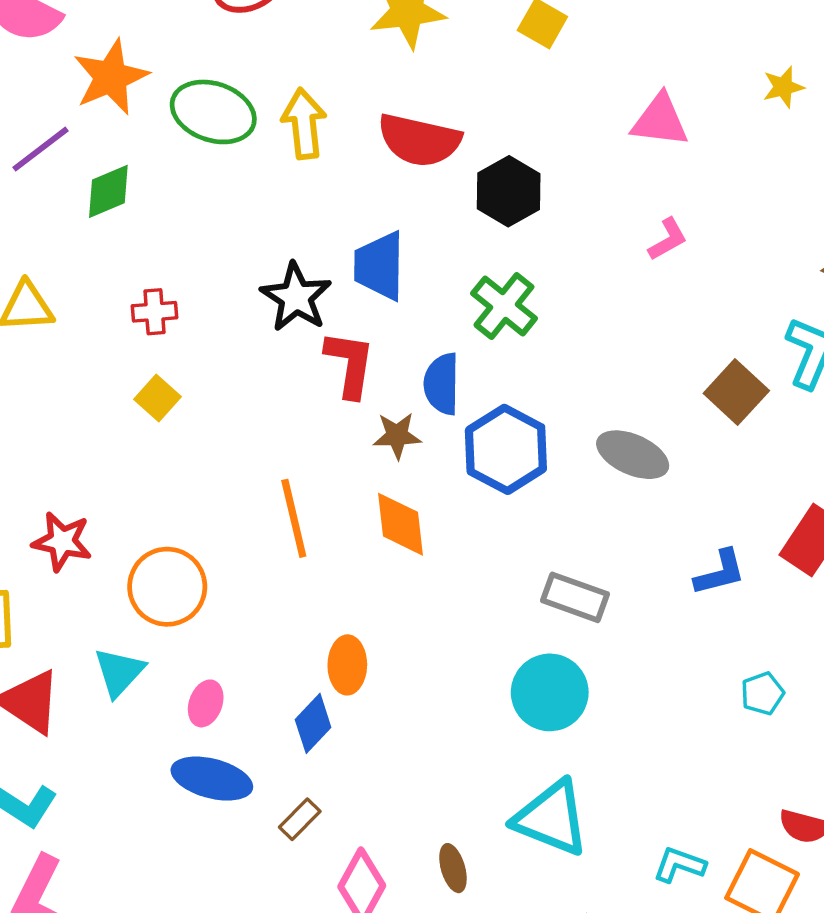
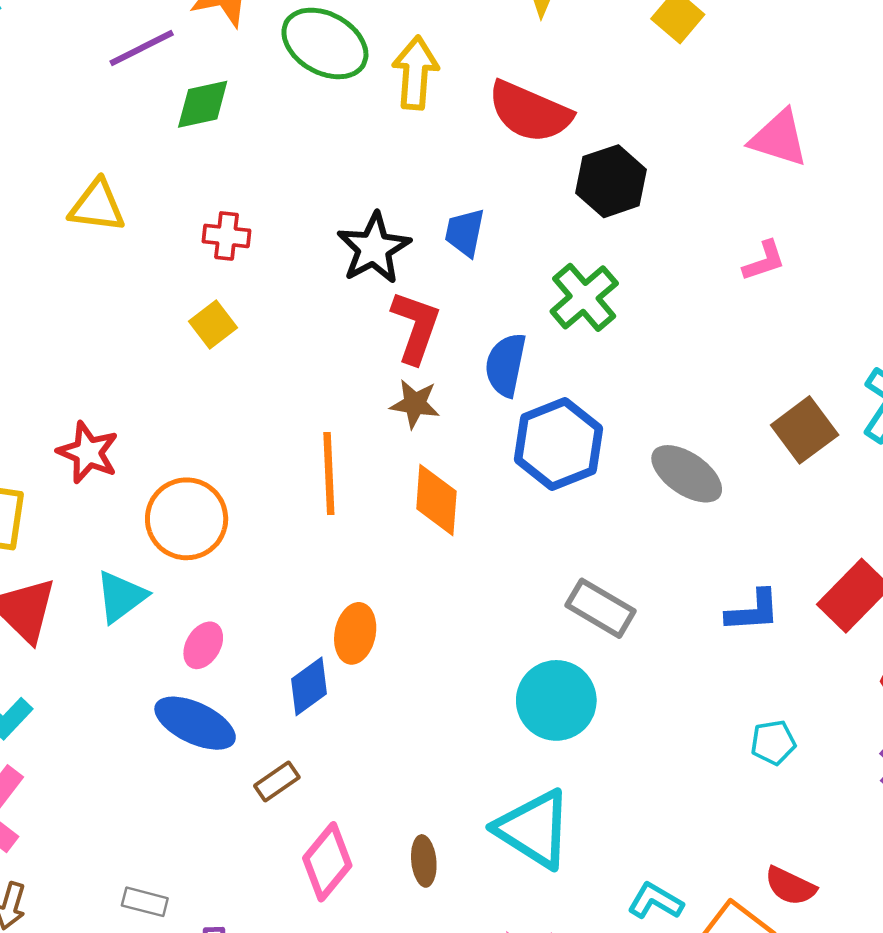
blue trapezoid: (379, 266) -> (465, 232), size x0.7
brown star: (397, 436) -> (415, 404), moved

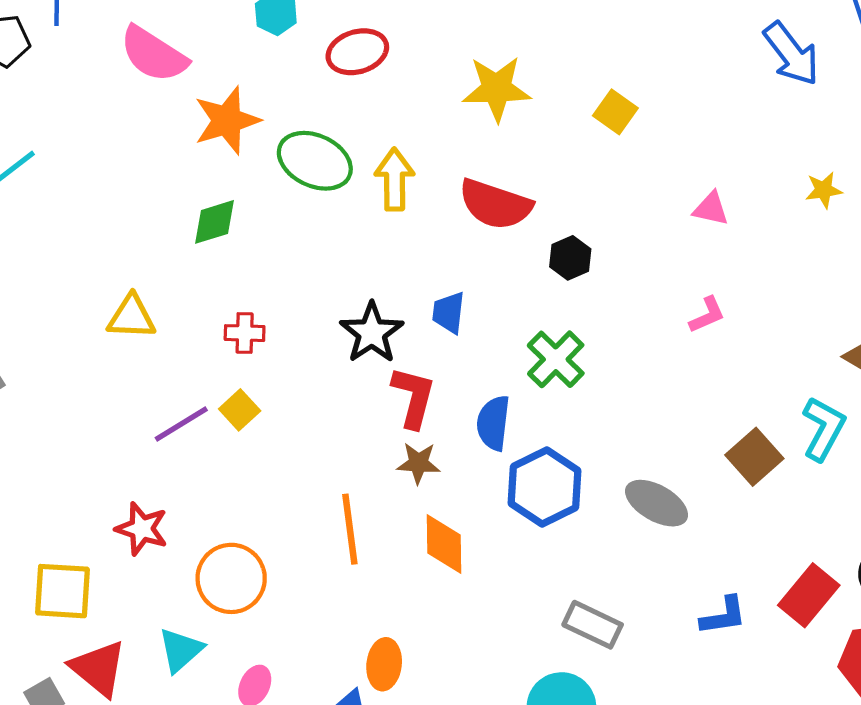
purple line: (142, 48) -> (181, 424), moved
pink triangle: (779, 138) -> (711, 209), size x0.7
black hexagon: (611, 181) -> (570, 258), size x0.7

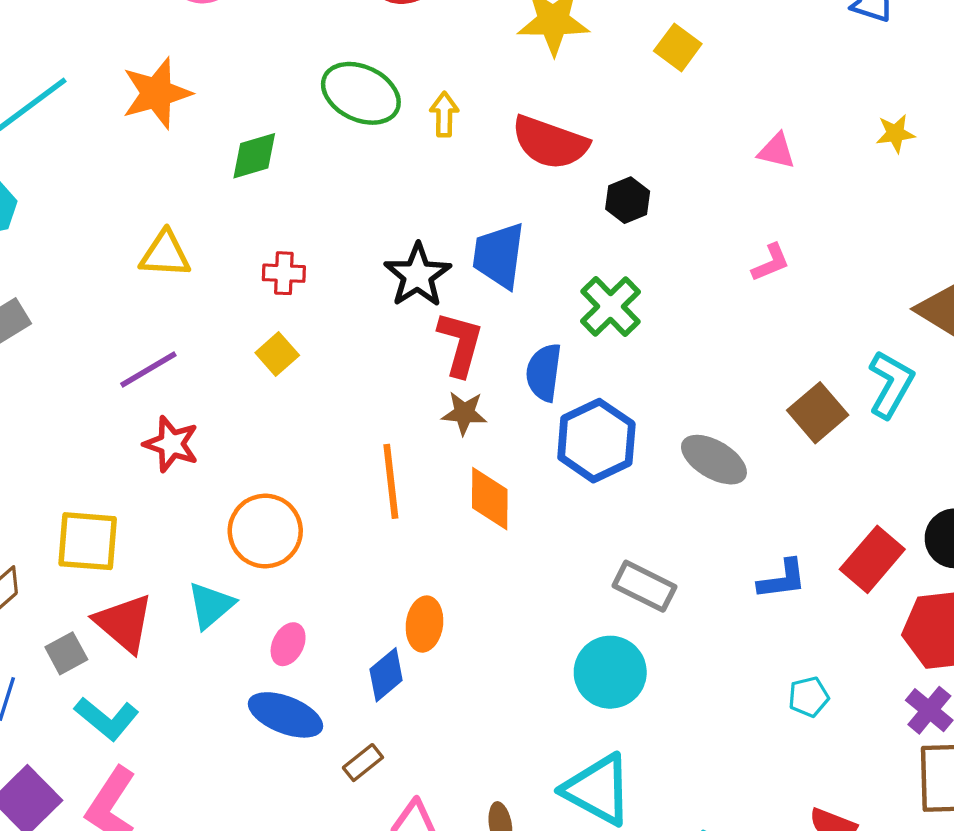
orange star: (227, 120) -> (157, 93), moved
yellow arrow: (394, 179) -> (444, 114), size x0.7
blue trapezoid: (449, 313) -> (499, 255), size x1.5
purple line: (181, 424) -> (148, 370), moved
red star: (142, 529) -> (171, 444), moved

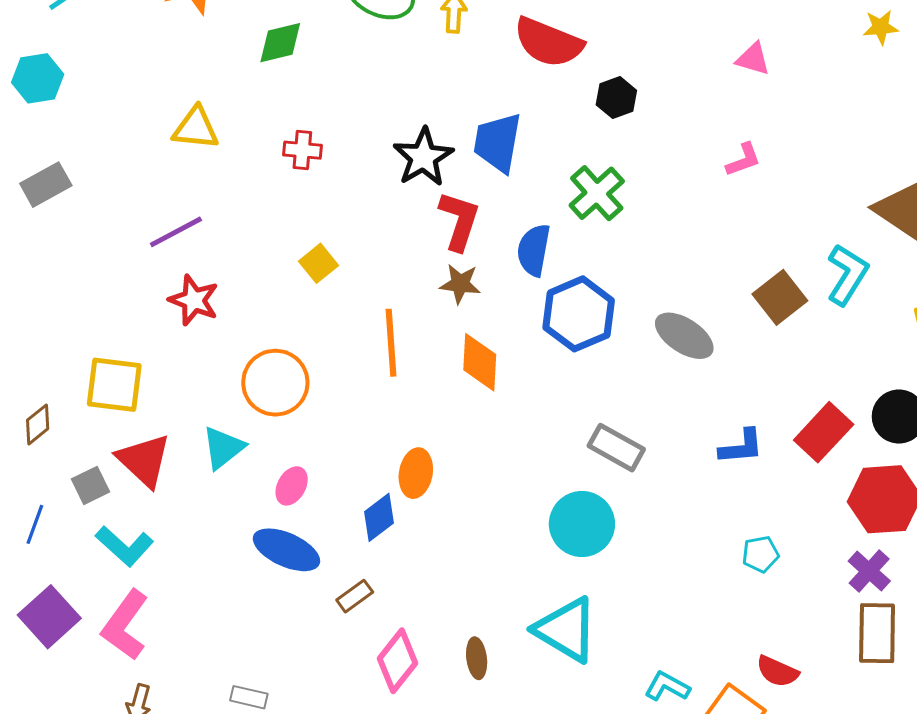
yellow star: (895, 133) -> (881, 27), moved
yellow square: (277, 354) -> (318, 263), moved

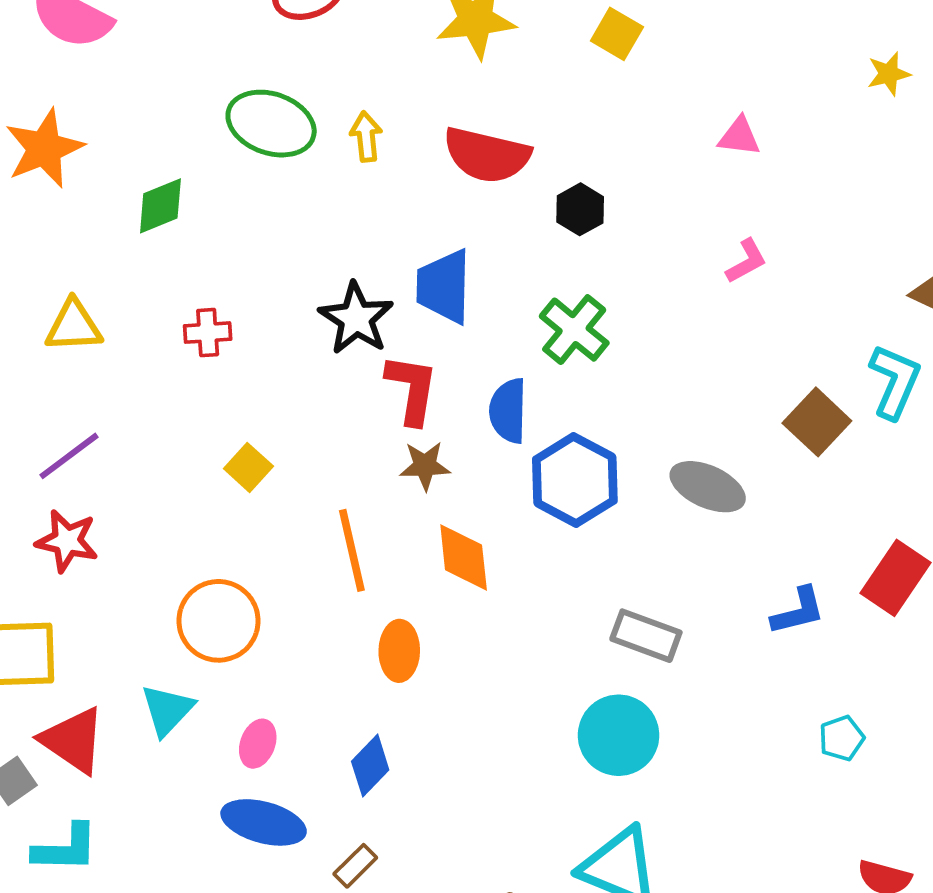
red star: (194, 300) -> (67, 541), moved
orange ellipse: (416, 473) -> (399, 651), moved
cyan L-shape: (124, 546) -> (66, 848), turned -32

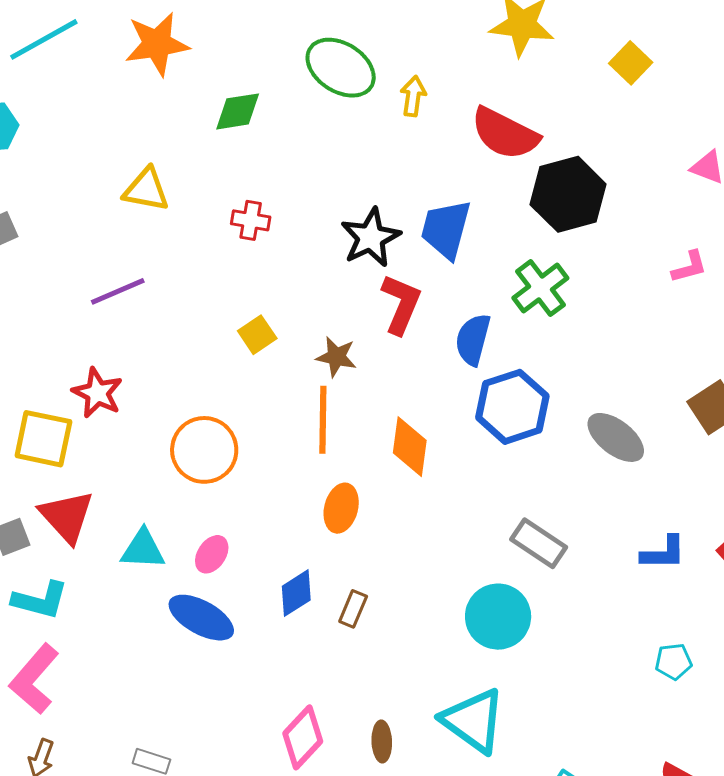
black hexagon: (580, 209) -> (568, 194), size x1.8
brown star: (425, 466) -> (336, 357), moved
red star: (67, 541) -> (97, 393), moved
cyan triangle: (167, 710) -> (143, 549), moved, turned 36
brown rectangle: (355, 866) -> (353, 609), moved, turned -36

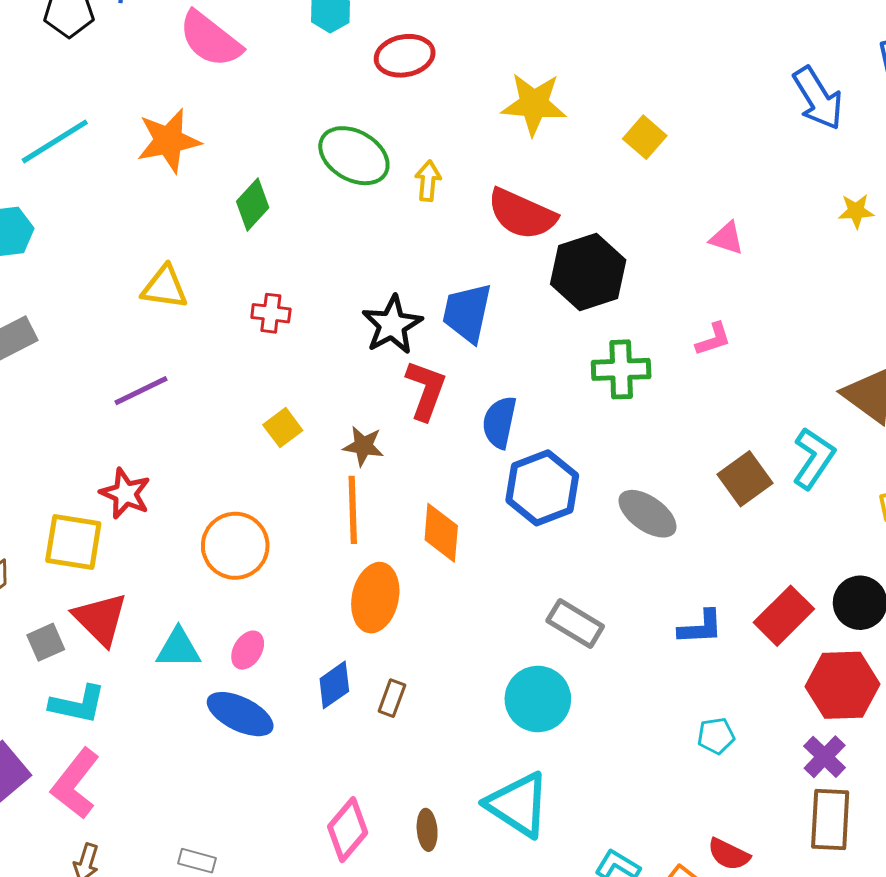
green diamond: (238, 111) -> (253, 205), turned -36
green cross: (540, 288) -> (621, 369), moved, turned 38
orange ellipse: (341, 508) -> (375, 598), size x1.4

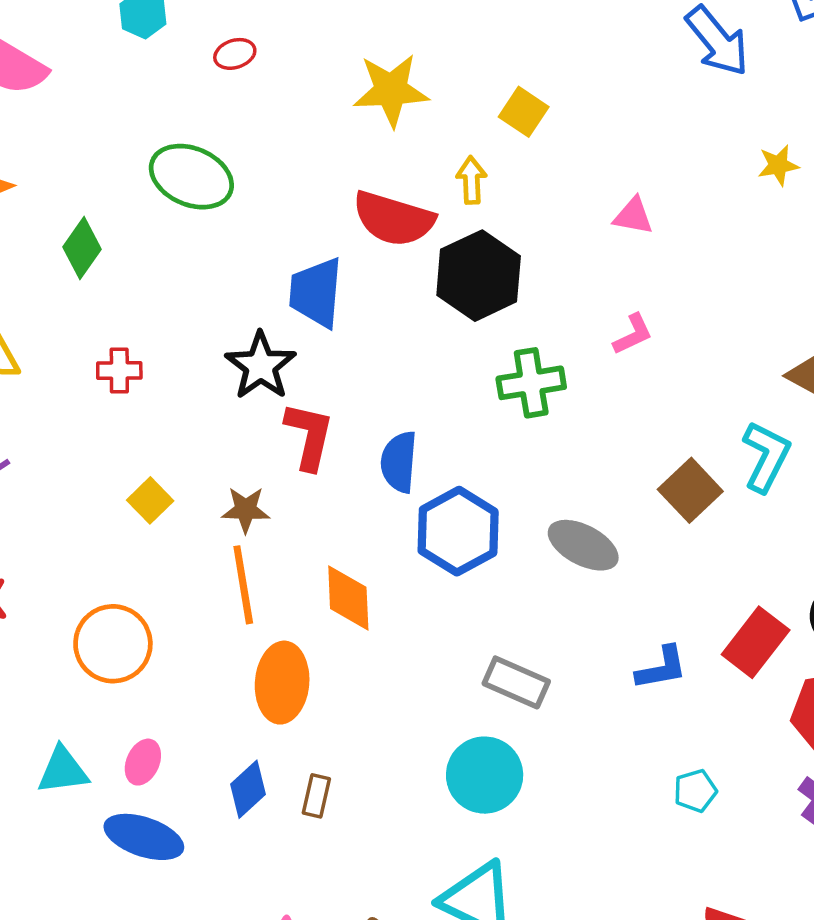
red ellipse: (405, 56) -> (235, 54), size x0.6
yellow arrow: (428, 181) -> (471, 180), moved
blue trapezoid: (467, 313) -> (316, 292), moved

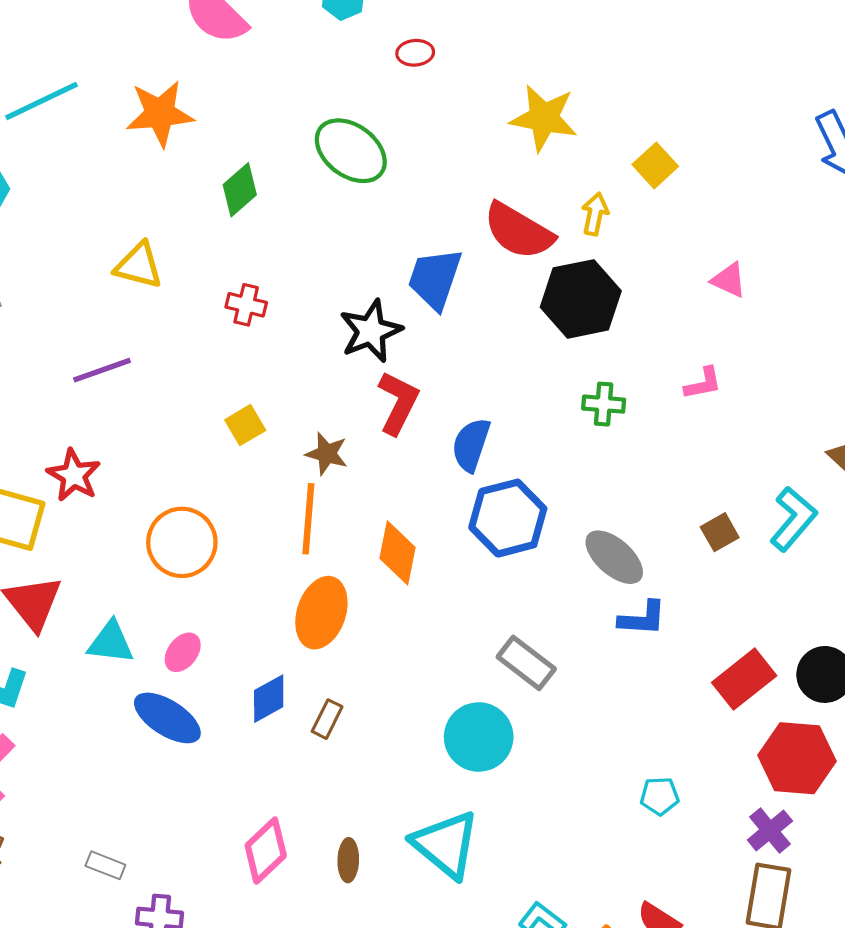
green cross: (531, 383) -> (604, 404), size x0.7
brown square: (690, 490) -> (720, 532), size x0.7
blue L-shape: (661, 668) -> (642, 618), moved

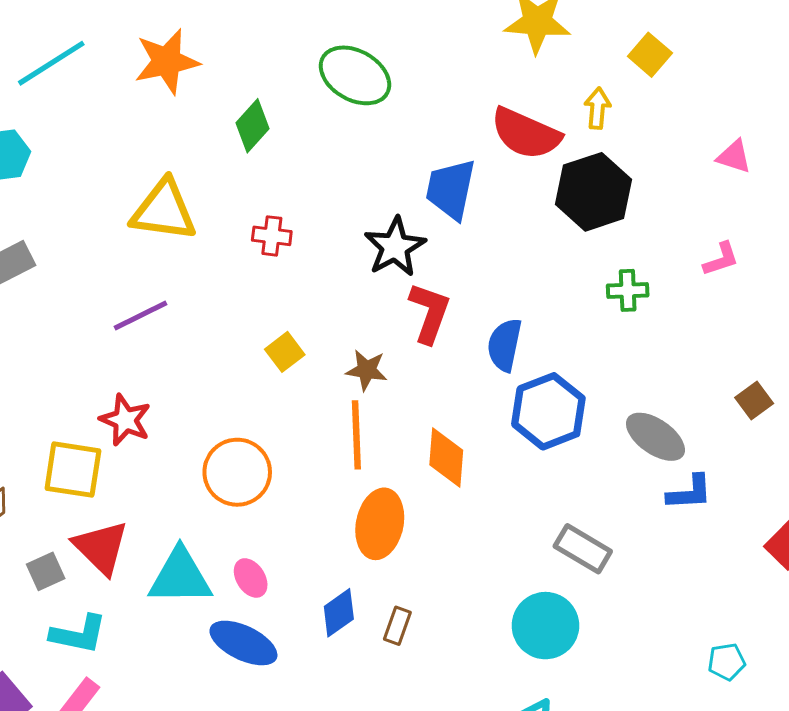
yellow triangle: (139, 265) -> (164, 210), size x1.4
cyan triangle: (111, 642) -> (180, 577), size x1.4
pink ellipse: (183, 652) -> (251, 578), turned -63

